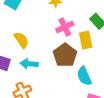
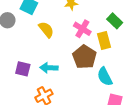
pink cross: (65, 27) -> (82, 29), turned -30
yellow semicircle: (21, 40) -> (46, 30), moved

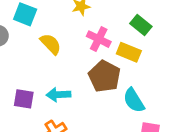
yellow rectangle: (104, 40) -> (129, 52), turned -48

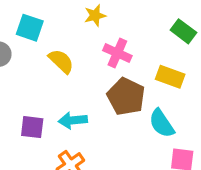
green rectangle: (141, 25) -> (183, 31), moved
yellow rectangle: (129, 52) -> (170, 77), moved

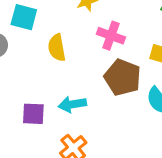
yellow semicircle: (61, 61) -> (57, 48), turned -140

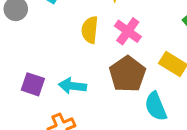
yellow semicircle: (57, 48) -> (90, 30), moved

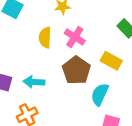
cyan semicircle: (156, 106) -> (100, 94), turned 50

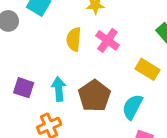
brown pentagon: (76, 70) -> (94, 96), moved
cyan arrow: (34, 82) -> (59, 89), turned 78

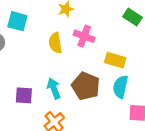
yellow rectangle: (147, 69) -> (115, 60), moved

